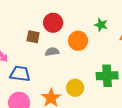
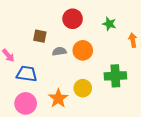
red circle: (53, 23) -> (73, 19), moved
orange circle: (78, 41) -> (83, 50), moved

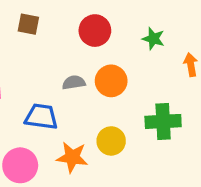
brown square: (40, 36) -> (28, 24), moved
blue trapezoid: (27, 74) -> (41, 117), moved
orange star: (58, 98) -> (72, 157), turned -30

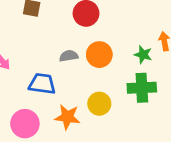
green star: (153, 39) -> (143, 55), moved

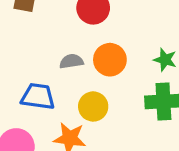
yellow circle: (99, 104) -> (93, 106), moved

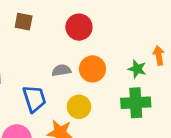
blue trapezoid: (38, 96) -> (34, 99), turned 64

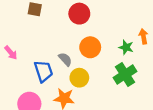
gray semicircle: (61, 70) -> (65, 59), moved, turned 56
green cross: (136, 103) -> (125, 74), turned -30

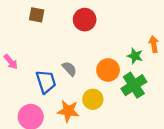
orange circle: (90, 47) -> (108, 70), moved
yellow circle: (79, 78) -> (93, 99), moved

